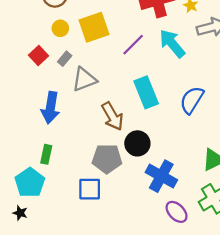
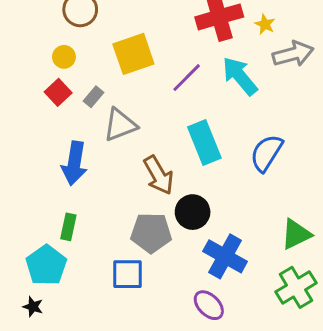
yellow circle: (60, 28) -> (64, 57), moved
purple ellipse: (177, 212) -> (209, 305), moved

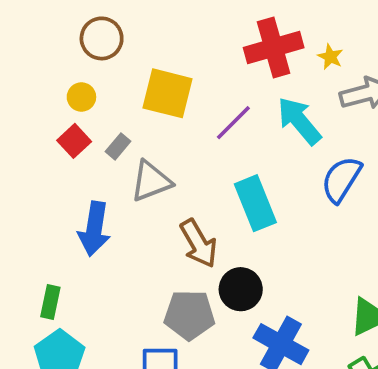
yellow square: (133, 54) -> (167, 93), turned 33
blue semicircle: (266, 153) -> (341, 179), moved
green rectangle: (68, 227) -> (50, 302), moved

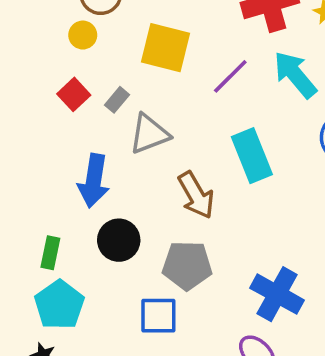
yellow circle: (81, 97) -> (83, 35), moved
black circle: (241, 289) -> (119, 240), moved

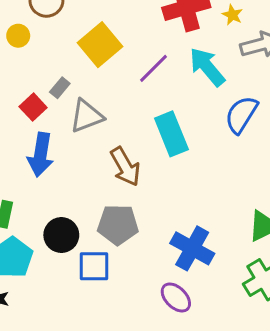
yellow circle: (83, 35) -> (18, 36), moved
yellow square: (166, 48) -> (100, 45), turned 36
red square: (74, 94) -> (33, 107), moved
black circle: (119, 240) -> (61, 235), moved

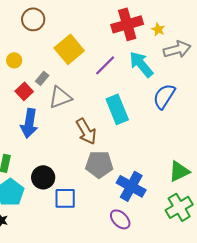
yellow circle: (18, 36) -> (14, 60), moved
gray pentagon: (118, 225) -> (99, 164), moved

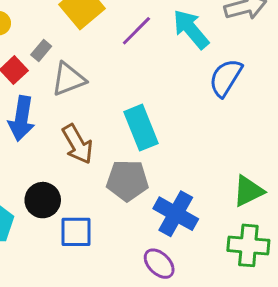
cyan rectangle: (117, 109) -> (141, 128), moved
brown arrow: (86, 131) -> (77, 144), moved
green cross: (179, 207) -> (248, 245), turned 36

